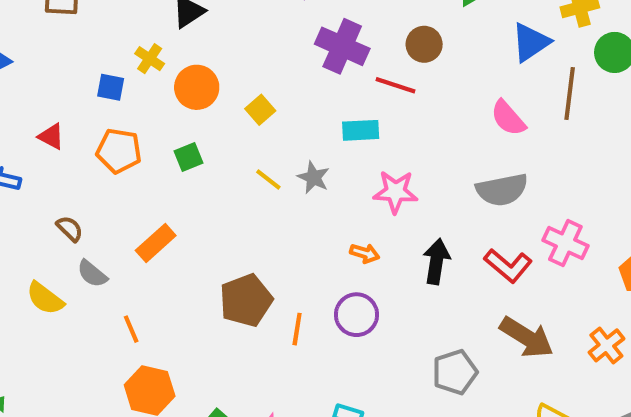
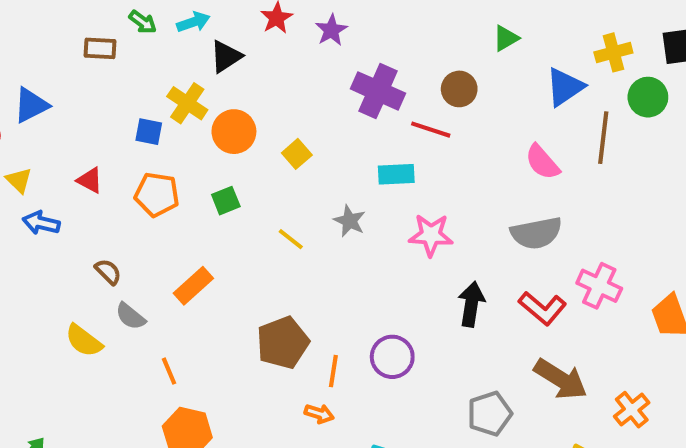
yellow cross: (150, 59) -> (187, 103), size x1.4
yellow line: (268, 179) -> (291, 239), moved
orange arrow: (365, 253) -> (319, 414), moved
orange cross: (606, 345) -> (632, 410), moved

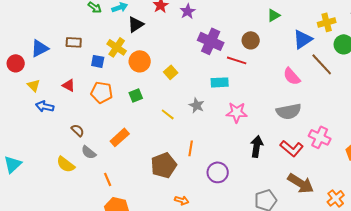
brown rectangle: (100, 48) -> (74, 42), moved
brown line: (603, 138) -> (322, 64), turned -50
orange line: (333, 371) -> (191, 148), moved

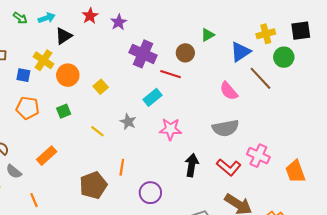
green triangle: (274, 15) -> (208, 35), moved
cyan rectangle: (220, 82) -> (153, 97), turned -36

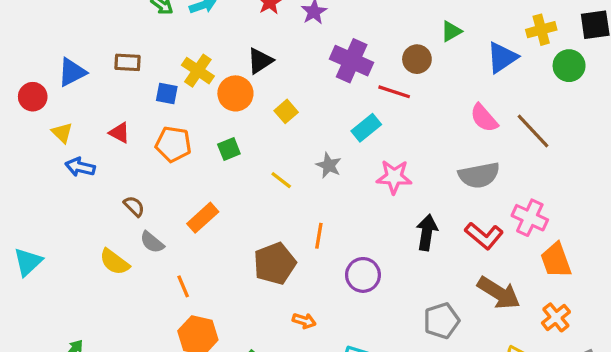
black triangle: (64, 36) -> (260, 61), moved
brown line: (261, 78) -> (533, 131), moved
orange trapezoid: (295, 171) -> (556, 260), moved

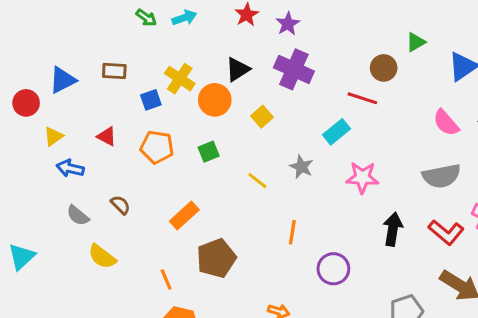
purple cross: (352, 61) -> (294, 69), moved
blue square: (167, 93) -> (151, 100), turned -30
yellow triangle: (62, 133) -> (53, 136), turned 40
gray semicircle: (152, 242) -> (78, 216), moved
brown pentagon: (275, 263) -> (216, 258), moved

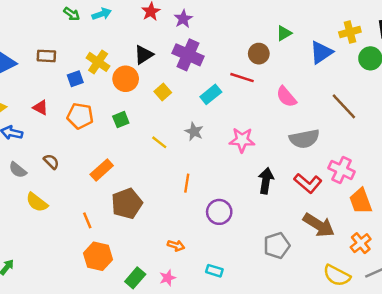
pink semicircle: (446, 123) -> (286, 97), moved
cyan rectangle: (336, 132) -> (211, 94), moved

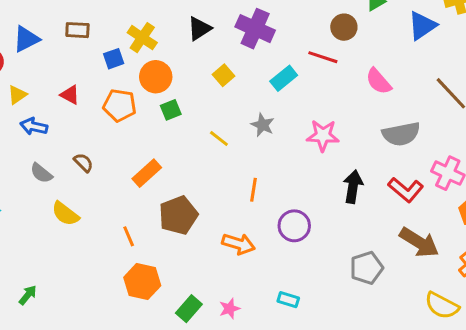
orange circle: (126, 79) -> (156, 77), moved
orange arrow: (176, 246) -> (239, 244), moved, size x1.5

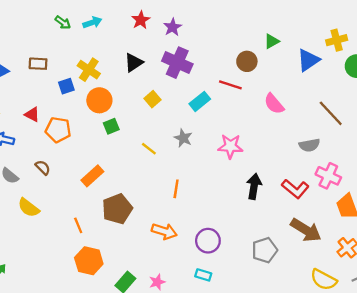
orange pentagon: (120, 105) -> (58, 130), moved
gray semicircle: (401, 134) -> (309, 145), moved, size x0.7
purple circle: (294, 226) -> (208, 241), moved

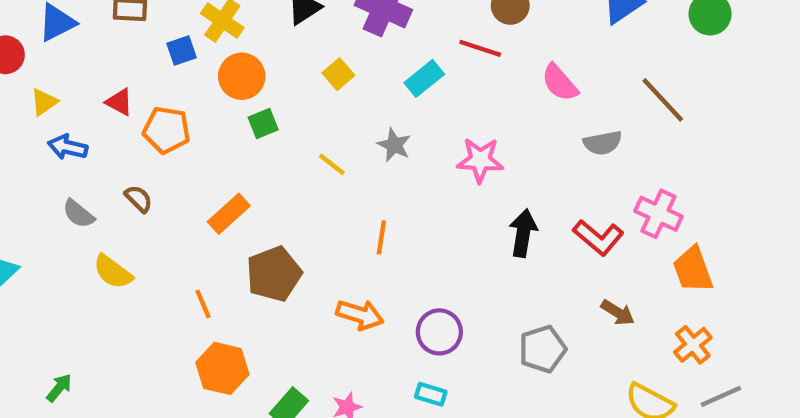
gray semicircle: (309, 145) -> (603, 143), moved
brown arrow: (306, 230) -> (618, 313), size x0.6

